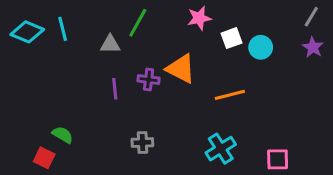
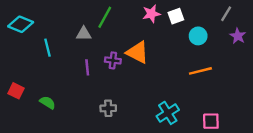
gray line: (311, 17) -> (226, 14), moved
cyan line: (63, 29) -> (48, 48), moved
white square: (231, 38) -> (176, 16), moved
orange line: (230, 95) -> (200, 71), moved
red square: (44, 158) -> (16, 91), moved

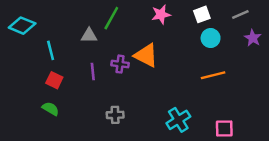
gray line: (226, 14) -> (240, 14), turned 35
white square: (176, 16) -> (202, 14), moved
red square: (16, 91) -> (54, 80), moved

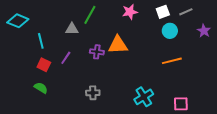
gray line: (240, 14) -> (186, 12), moved
orange triangle: (146, 55) -> (118, 45), turned -30
purple line: (93, 72) -> (66, 58), moved, turned 40

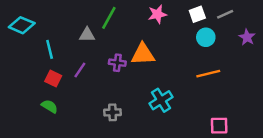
cyan cross: (144, 97) -> (161, 100), moved

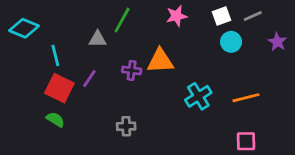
orange line: (208, 74) -> (246, 98), moved
red square: (53, 78) -> (59, 88), size x1.5
cyan cross: (161, 100) -> (198, 96), moved

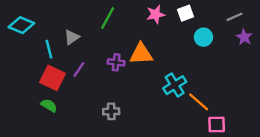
white square: (221, 16) -> (185, 13), moved
gray line: (253, 16) -> (235, 17), moved
gray triangle: (98, 39) -> (72, 37), moved, turned -35
orange line: (246, 98) -> (199, 102), moved, turned 55

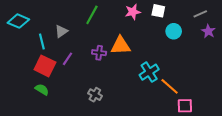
white square: (185, 13) -> (158, 11), turned 32
gray cross: (111, 111) -> (95, 95), turned 32

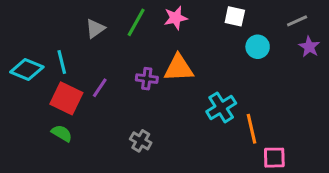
pink star: (133, 12) -> (176, 18), moved
cyan diamond: (18, 21) -> (27, 70), moved
gray triangle: (61, 31) -> (95, 29), moved
orange line: (170, 86) -> (252, 129), turned 36

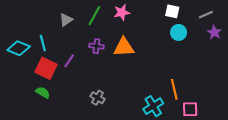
white square: (235, 16) -> (172, 11), moved
purple cross: (147, 79) -> (96, 46), moved
cyan cross: (221, 107) -> (153, 106), moved

